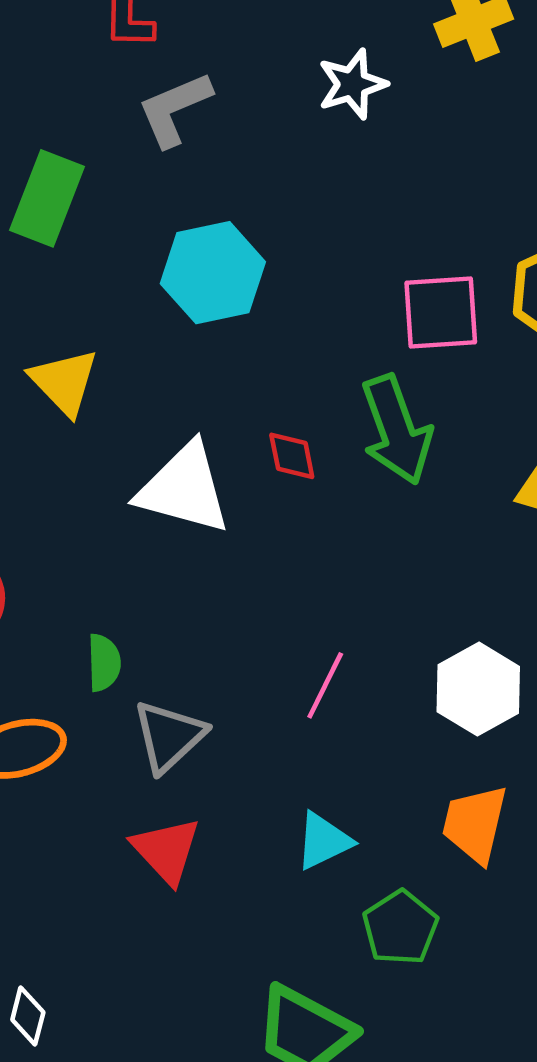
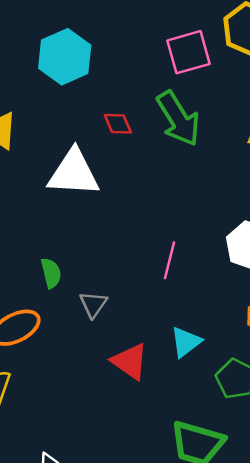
red diamond: (292, 456) -> (118, 124), moved
gray triangle: (169, 736) -> (93, 304), size x0.7
red triangle: (166, 850) -> (130, 361), moved

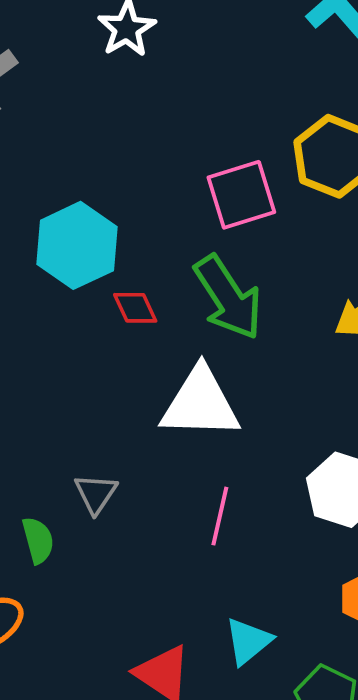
cyan hexagon: (65, 57) -> (77, 245), moved
white triangle: (74, 173) -> (200, 403), moved
gray triangle: (93, 304) -> (96, 494), moved

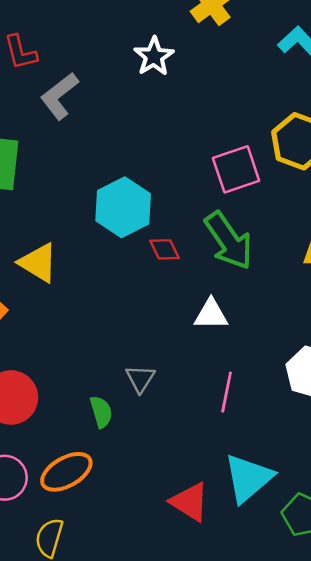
white triangle: (200, 403) -> (211, 314), size x0.6
cyan triangle: (248, 641) -> (248, 478), size x1.5

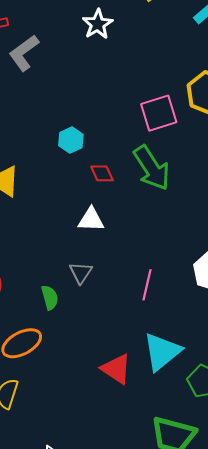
cyan hexagon: (123, 207) -> (71, 140), size x0.6
white triangle: (211, 314) -> (91, 220), moved

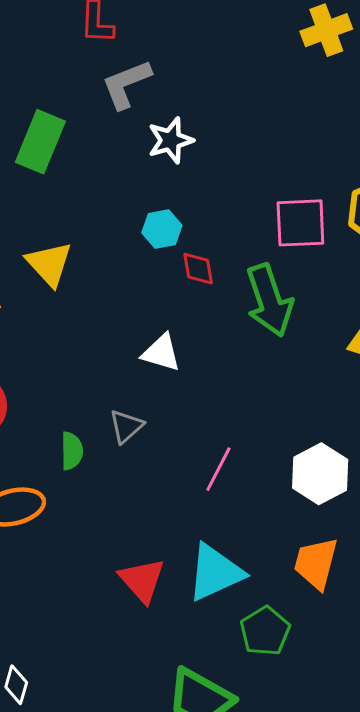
white star: (98, 24) -> (171, 140), moved
red diamond: (102, 173) -> (198, 269), moved

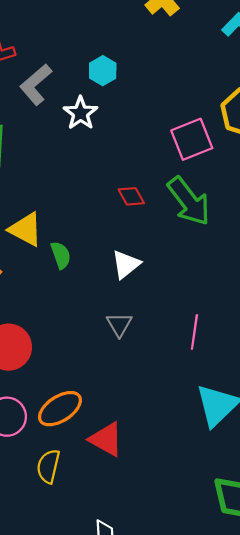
cyan hexagon: (162, 229) -> (103, 71), moved
white triangle: (161, 353) -> (126, 264), turned -36
green semicircle: (72, 451) -> (61, 255), moved
red triangle: (142, 580) -> (106, 439), moved

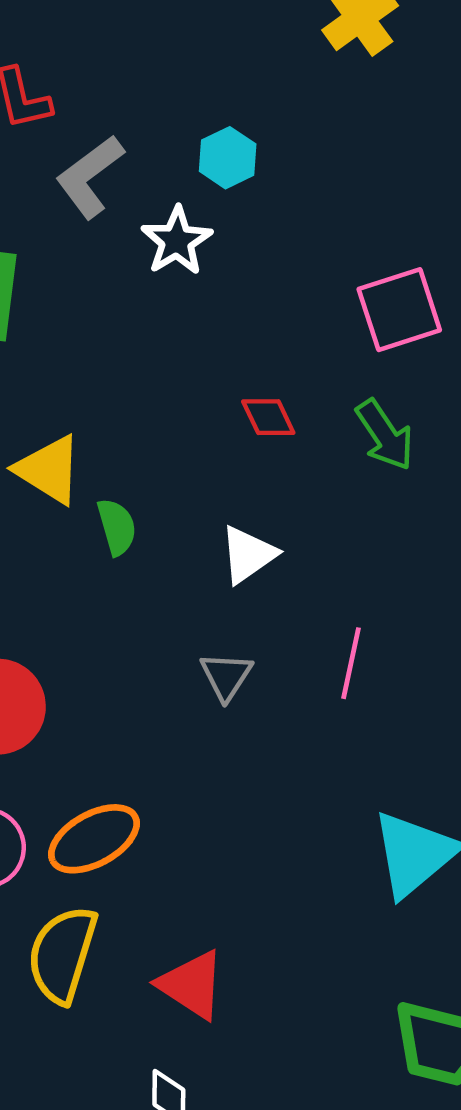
green arrow: (189, 201) -> (385, 435), size x0.7
pink line: (194, 332) -> (351, 663), moved
red triangle: (106, 439) -> (192, 985), moved
yellow semicircle: (48, 466) -> (62, 954), size x1.4

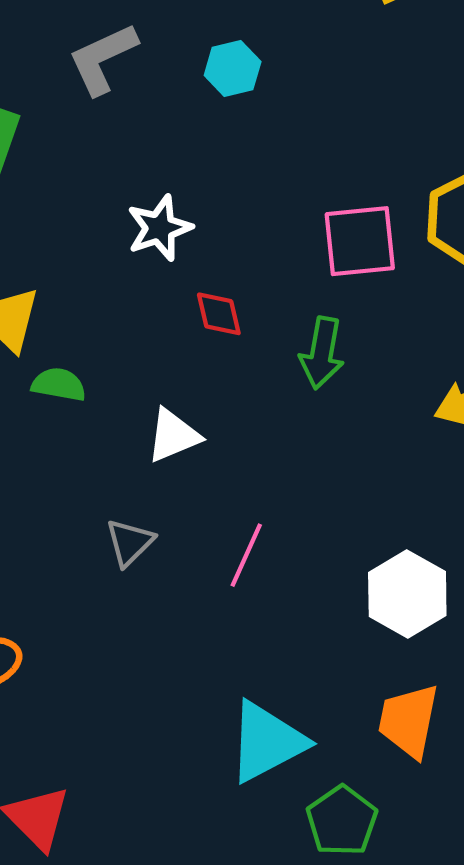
white star: (177, 241) -> (159, 228), moved
green arrow: (385, 435) -> (322, 353), turned 32
green semicircle: (117, 527) -> (59, 384), turned -76

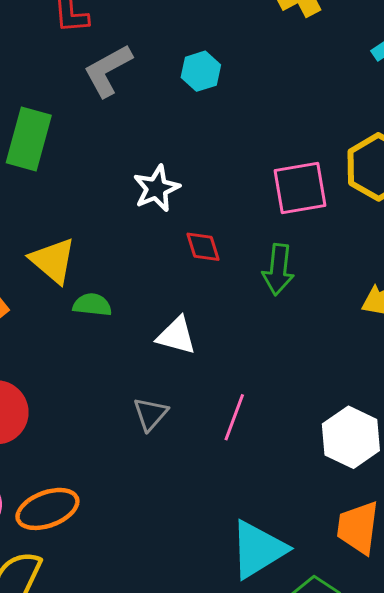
white triangle: (173, 436) -> (176, 336), turned 42

